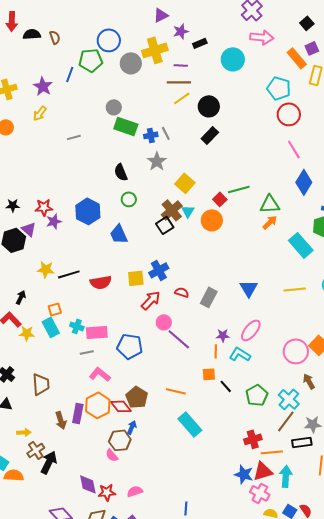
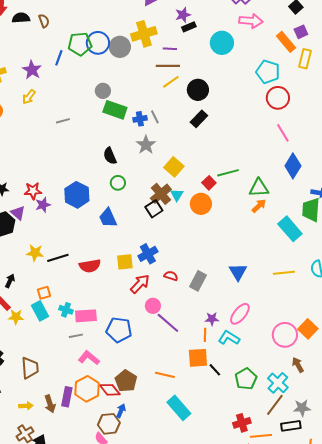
purple star: (181, 31) -> (183, 15), moved
blue circle: (109, 40) -> (98, 43), moved
orange square: (209, 374) -> (198, 358), size x1.5
yellow arrow: (24, 432) -> (26, 406), moved

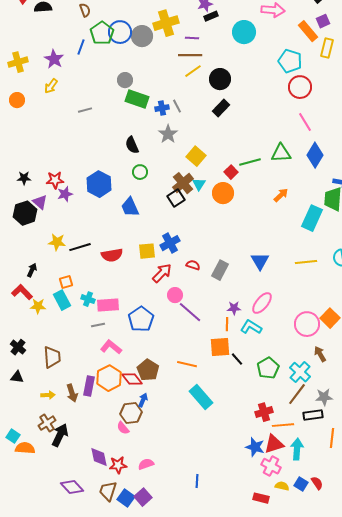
brown semicircle: (44, 21) -> (85, 10), moved
green pentagon: (80, 44) -> (102, 33), turned -30
green triangle: (259, 188) -> (281, 153), moved
cyan rectangle: (290, 229) -> (312, 218), turned 65
blue pentagon: (119, 330) -> (141, 319), turned 30

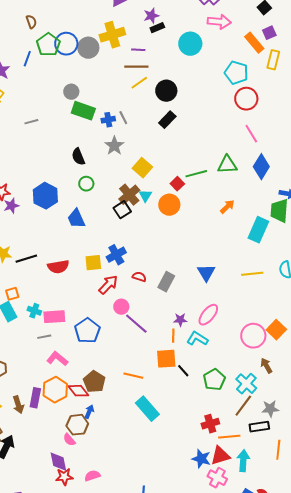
purple diamond: (99, 457) -> (58, 462), moved

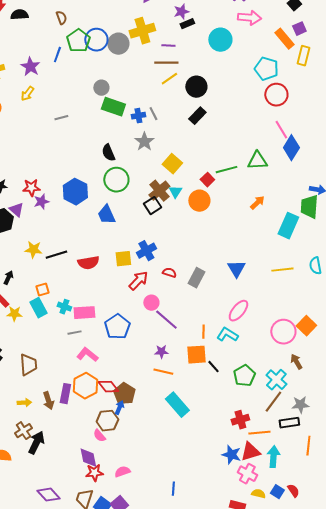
blue diamond: (261, 167) -> (291, 148), moved
green circle: (86, 184) -> (116, 180), size x1.6
purple star: (180, 320) -> (161, 352), moved
brown pentagon: (94, 382) -> (124, 394), moved

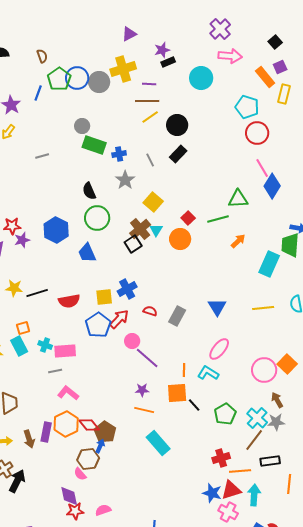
gray line: (153, 114) -> (150, 160), moved
green line: (226, 170) -> (218, 219), moved
blue pentagon: (117, 327) -> (98, 325), moved
gray star: (300, 405) -> (276, 422), moved

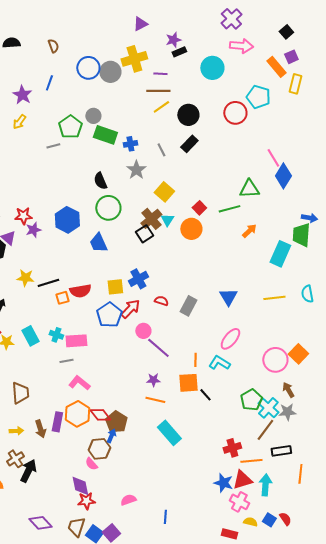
green pentagon: (59, 79) -> (70, 127), moved
red circle: (257, 133) -> (235, 113), moved
orange square: (23, 328) -> (62, 298), moved
green pentagon: (225, 414) -> (251, 400), moved
pink semicircle: (103, 510) -> (128, 500), moved

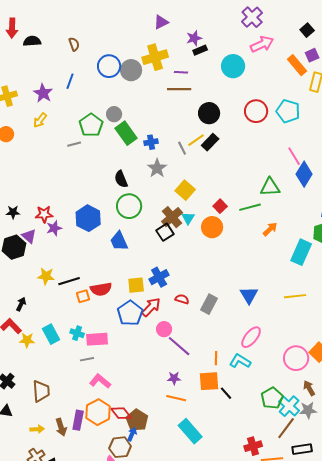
pink arrow: (241, 46) -> (262, 44), turned -30
cyan pentagon: (258, 97) -> (288, 111), moved
yellow line: (161, 107) -> (196, 140), moved
green rectangle: (105, 135) -> (126, 133), turned 35

